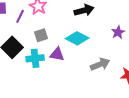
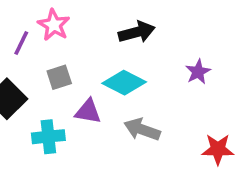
cyan cross: (35, 58) -> (48, 137), moved
gray arrow: (100, 64) -> (142, 129), moved, turned -138

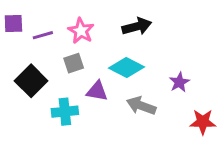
pink star: (54, 25) -> (81, 31), moved
purple line: (21, 43) -> (43, 35), turned 48
purple star: (198, 72) -> (179, 82), moved

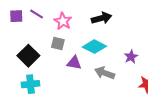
purple line: (43, 35) -> (37, 14), moved, turned 48
gray square: (74, 63) -> (58, 44), turned 32
cyan cross: (65, 112) -> (30, 84), moved

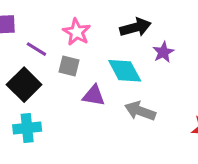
purple line: (37, 14) -> (36, 49), moved
cyan diamond: (94, 47) -> (125, 71), turned 35
purple star: (131, 57) -> (163, 52), moved

